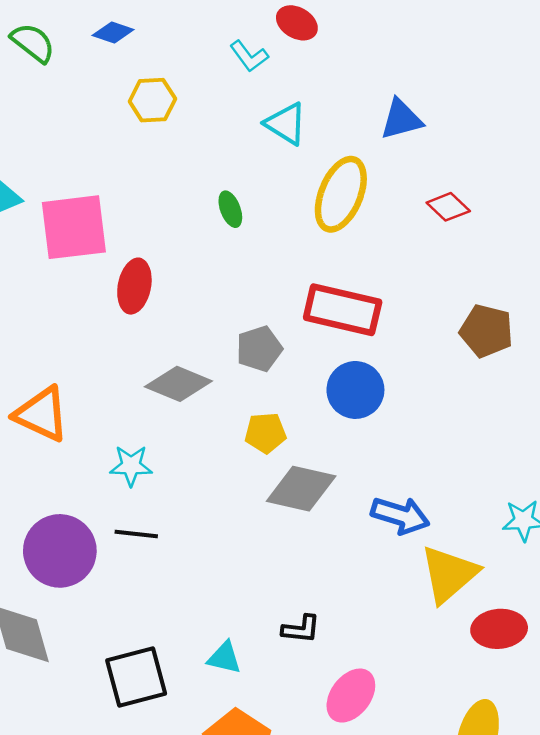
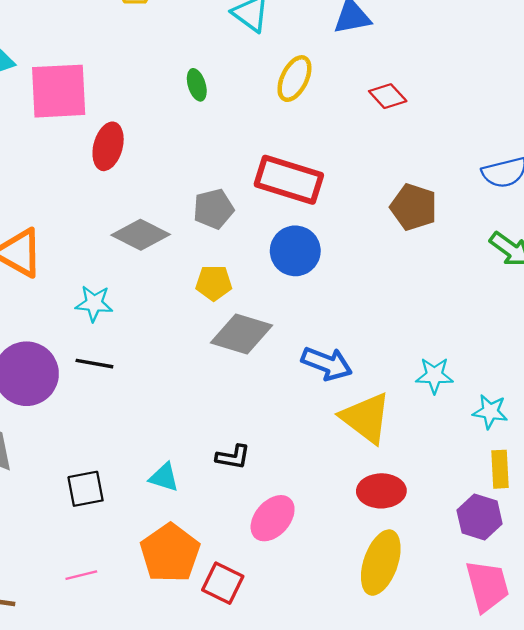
yellow ellipse: (341, 194) -> (294, 79), size x0.7
yellow triangle: (449, 574) -> (366, 418), turned -46
red ellipse: (499, 629) -> (381, 491), moved
black square: (136, 677) -> (86, 489), size x0.7

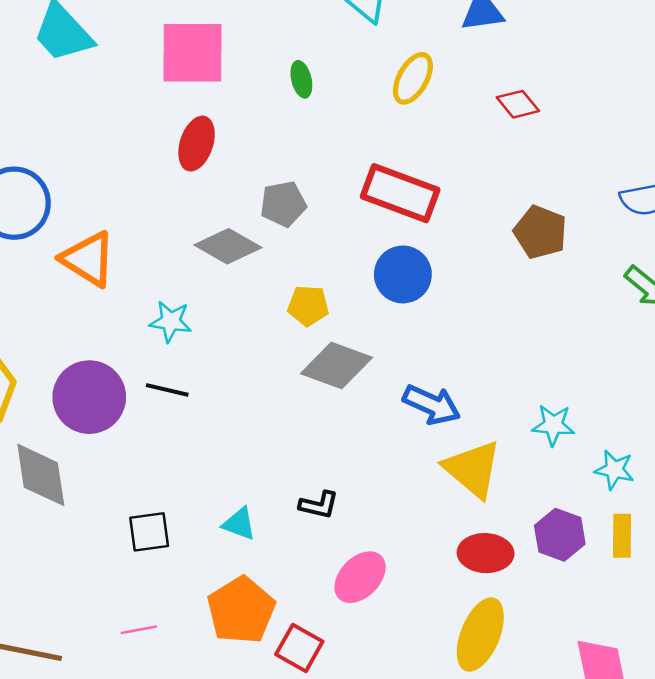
pink square: (59, 91) -> (193, 53), moved
gray pentagon: (213, 209) -> (283, 204), moved
purple hexagon: (480, 517) -> (560, 535), moved

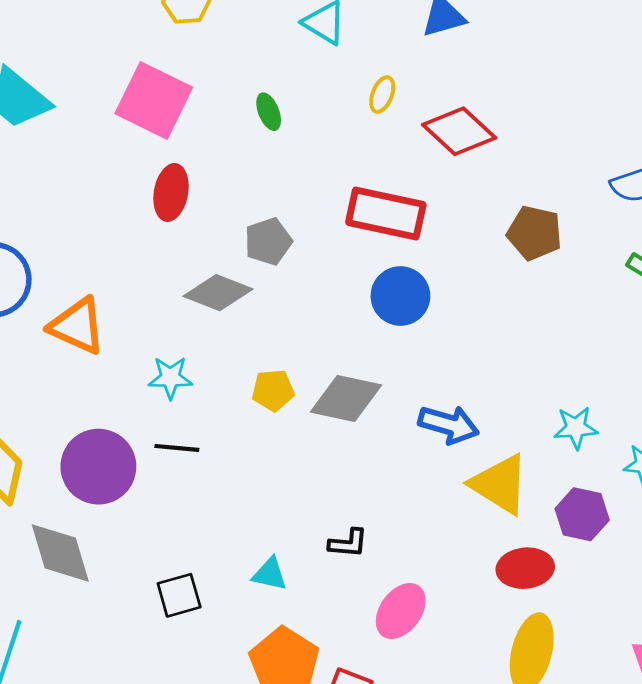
pink square: (193, 53) -> (154, 100), turned 34
yellow ellipse: (413, 78) -> (382, 95), size x0.7
red diamond: (518, 104) -> (459, 131), moved, size x1.6
yellow pentagon: (308, 306) -> (273, 390), moved
purple hexagon: (560, 535) -> (582, 514), moved

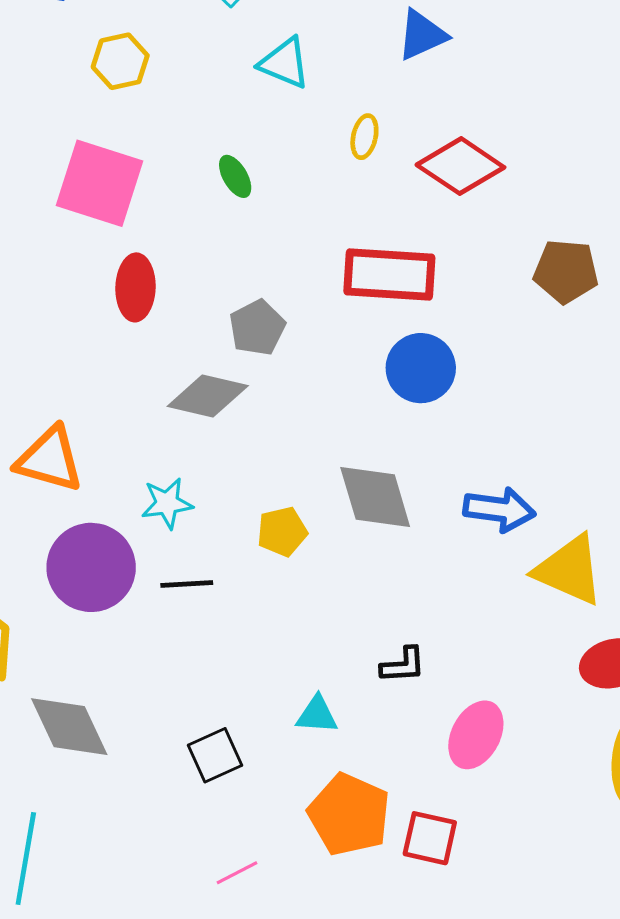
yellow pentagon: (273, 390) -> (282, 532), moved
gray diamond: (346, 399) -> (375, 497), turned 70
purple circle: (98, 467) -> (91, 567), moved

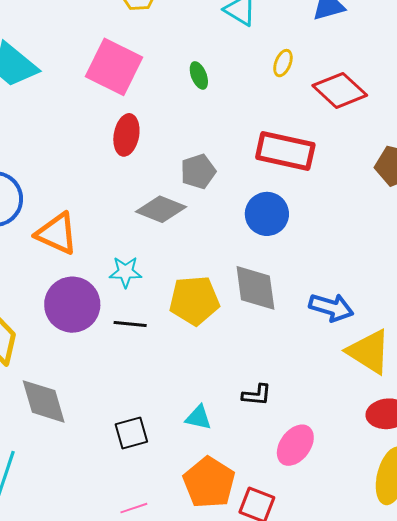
blue circle: (421, 368) -> (267, 214), moved
yellow pentagon: (282, 532) -> (194, 300), size x1.6

